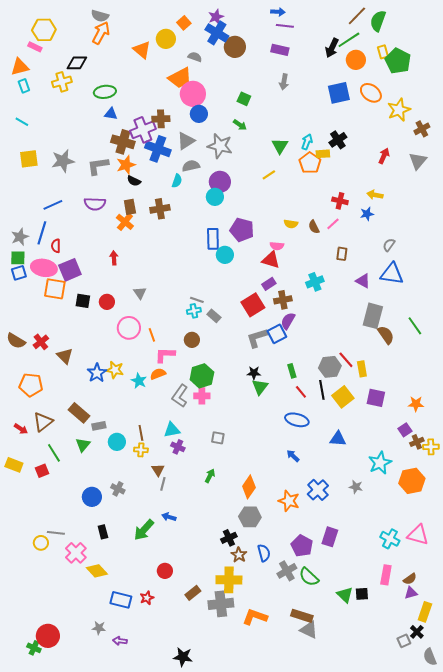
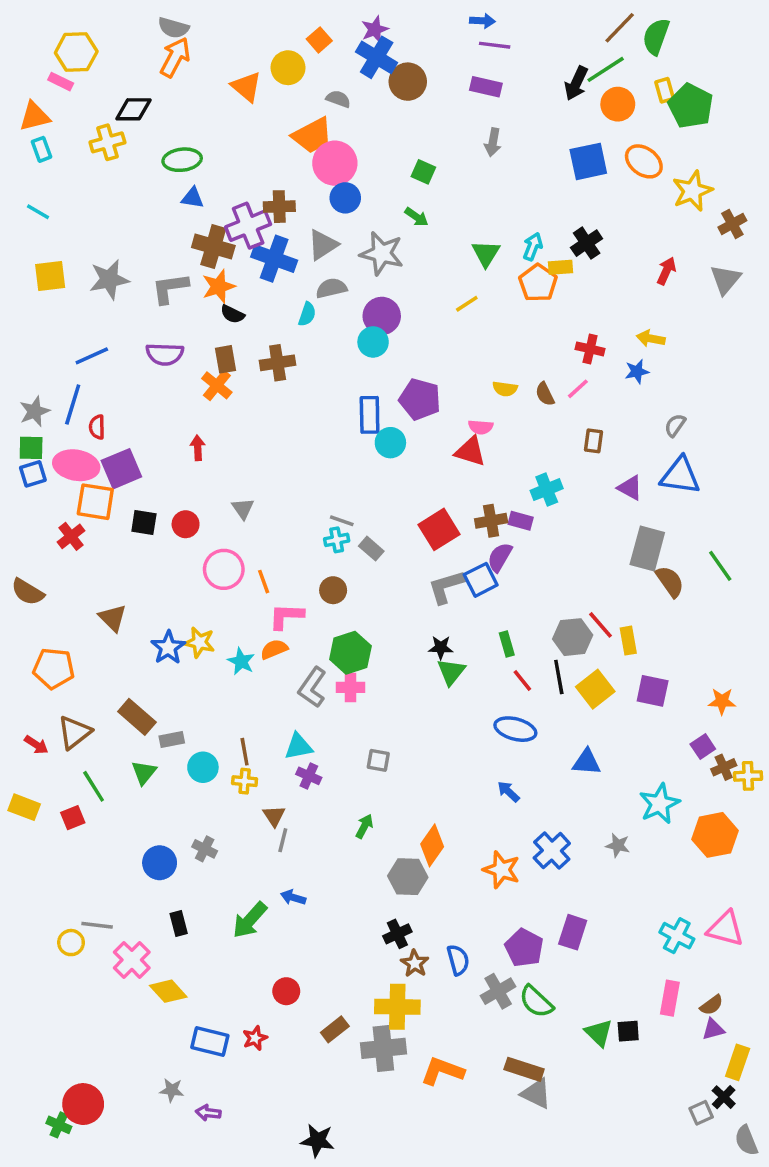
purple rectangle: (269, 284) -> (521, 521), moved, turned 48
red cross: (41, 342) -> (71, 536), moved
gray hexagon: (250, 517) -> (408, 877), moved

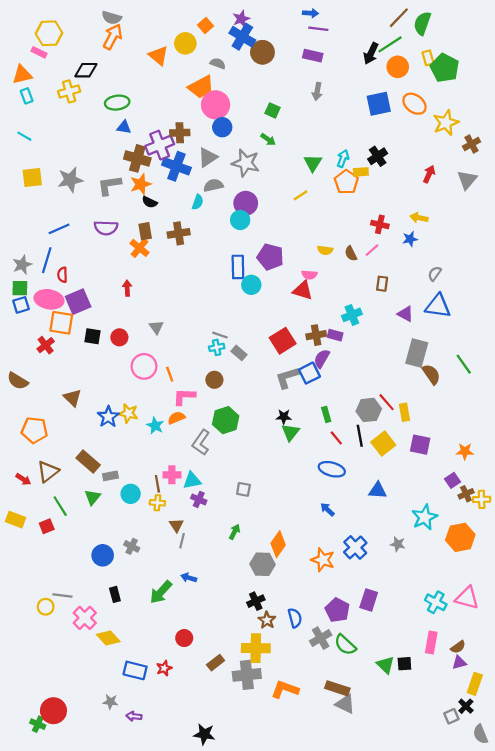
pink cross: (350, 687) -> (172, 475), moved

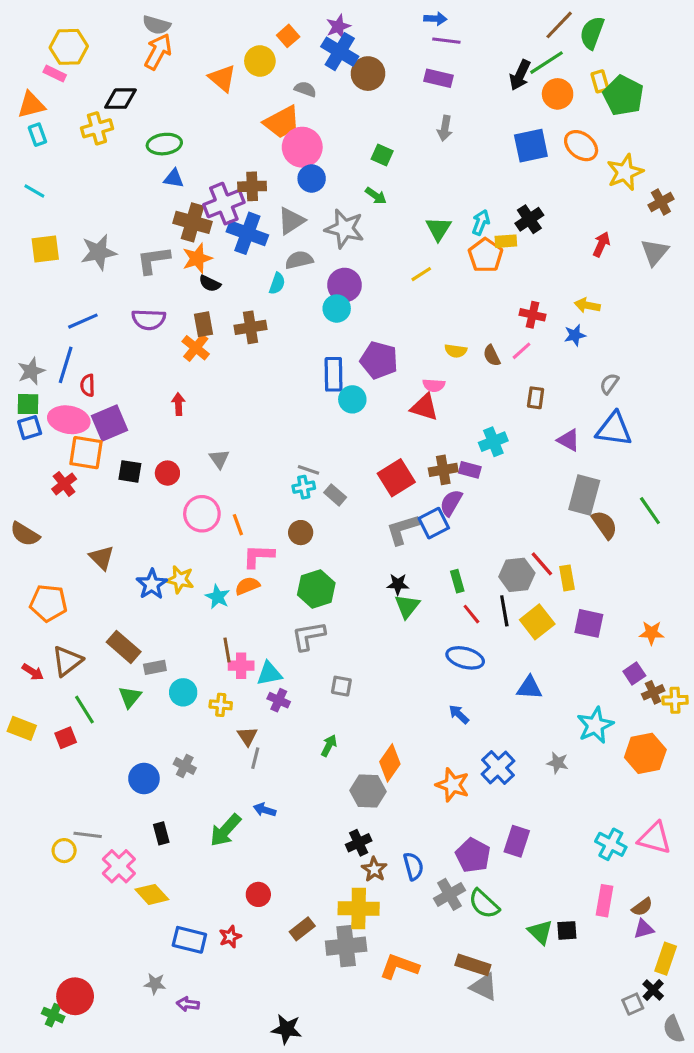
gray L-shape: (201, 442) -> (308, 636), moved, turned 45
brown line: (157, 484) -> (227, 650), moved

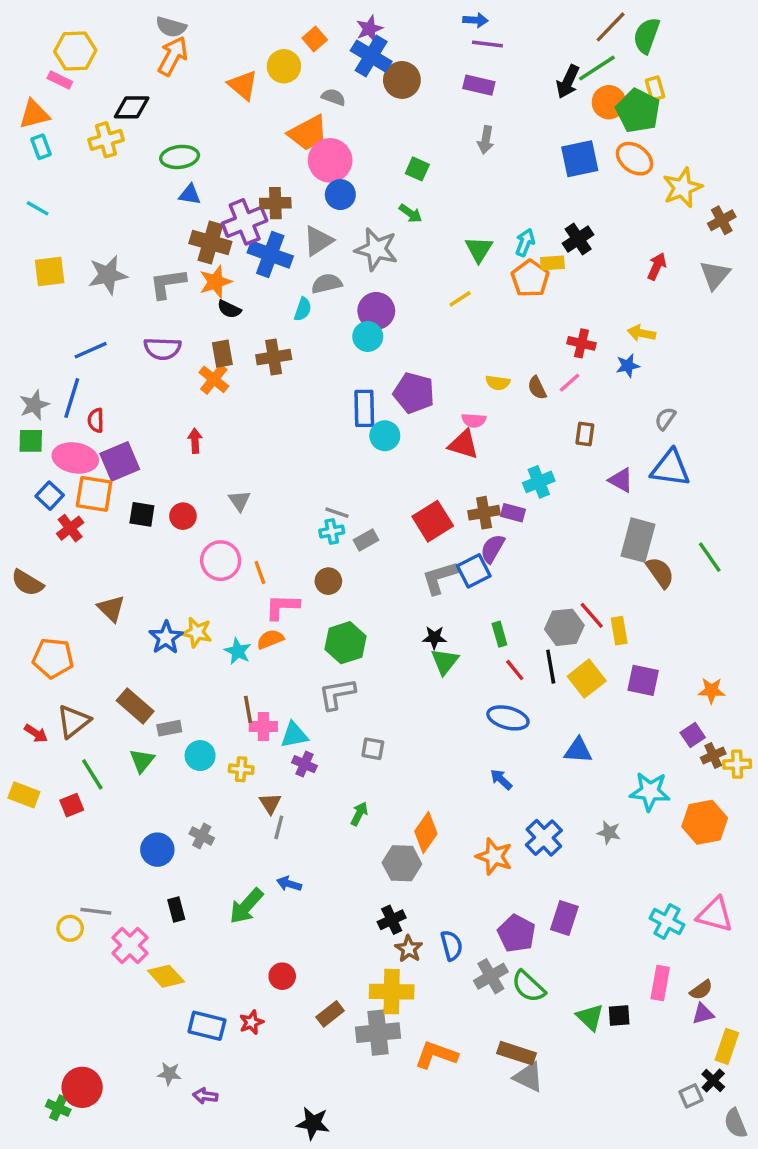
green pentagon: (623, 95) -> (638, 111), moved
blue square: (30, 428) -> (50, 496), moved, turned -30
gray rectangle: (335, 495) -> (366, 540), turned -70
cyan star: (595, 725) -> (650, 791), turned 30

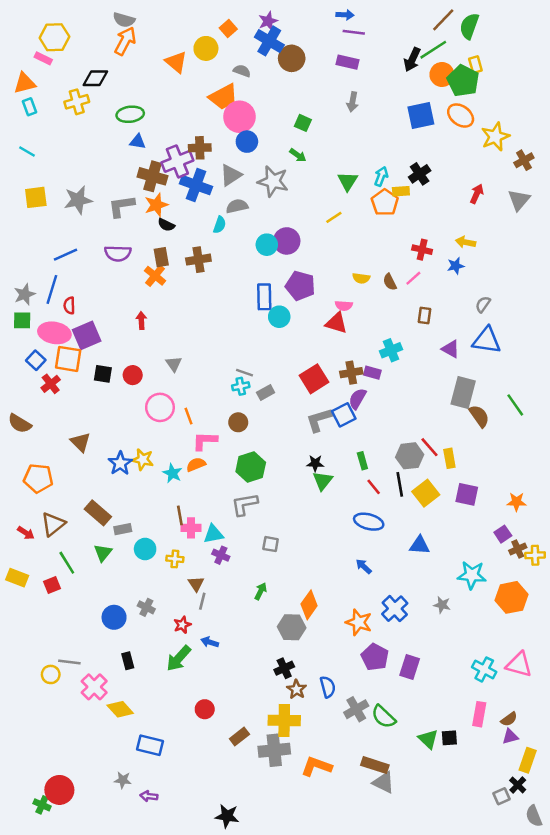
purple circle: (376, 311) -> (287, 241), moved
purple pentagon: (517, 933) -> (375, 657), moved
red star: (251, 1022) -> (182, 625), moved

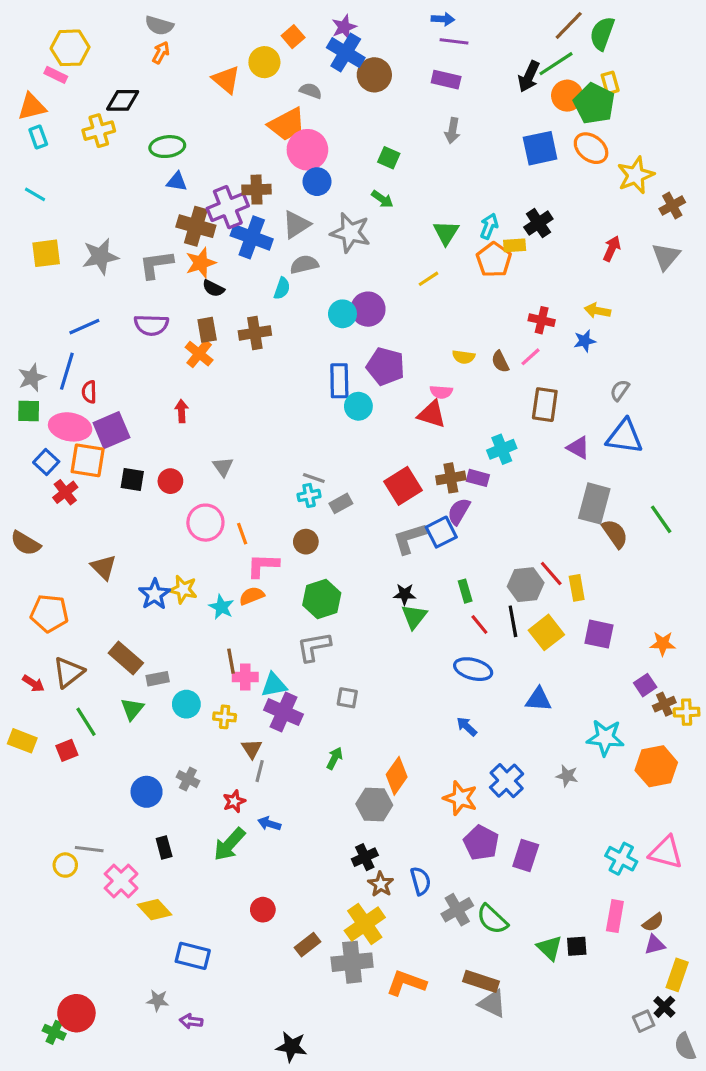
orange arrow: (125, 41) -> (161, 53), size x0.6
brown rectangle: (425, 315) -> (545, 405), size x1.5
purple cross: (221, 555) -> (284, 712), size x1.6
yellow cross: (284, 720) -> (365, 924), turned -36

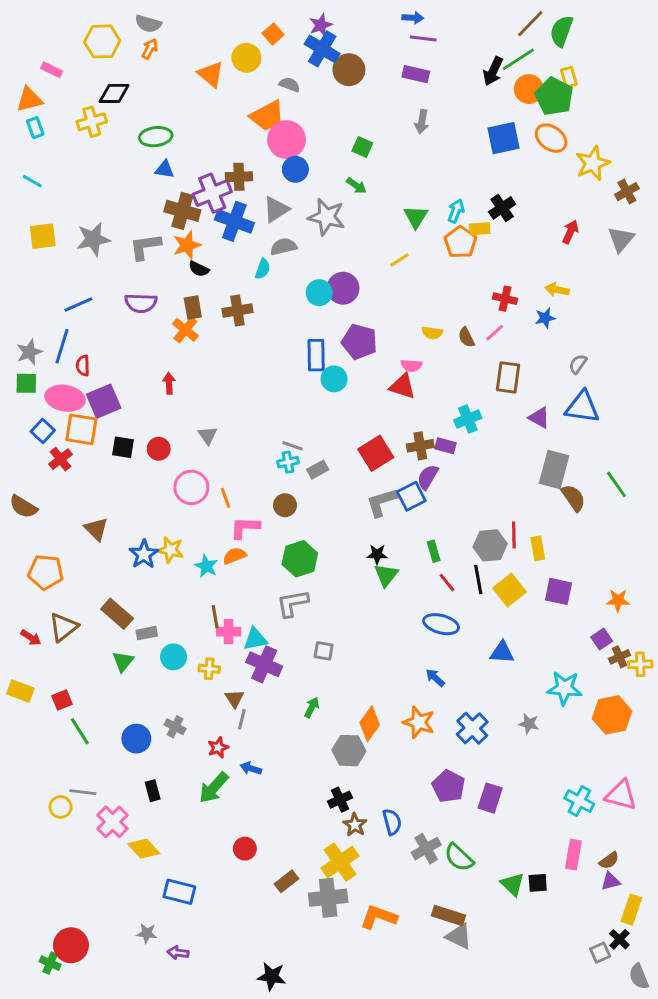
yellow hexagon: (70, 48) -> (102, 41), moved
red line: (551, 574) -> (514, 535), turned 40
green line: (86, 722) -> (80, 731), moved
orange star: (460, 798) -> (419, 722), moved

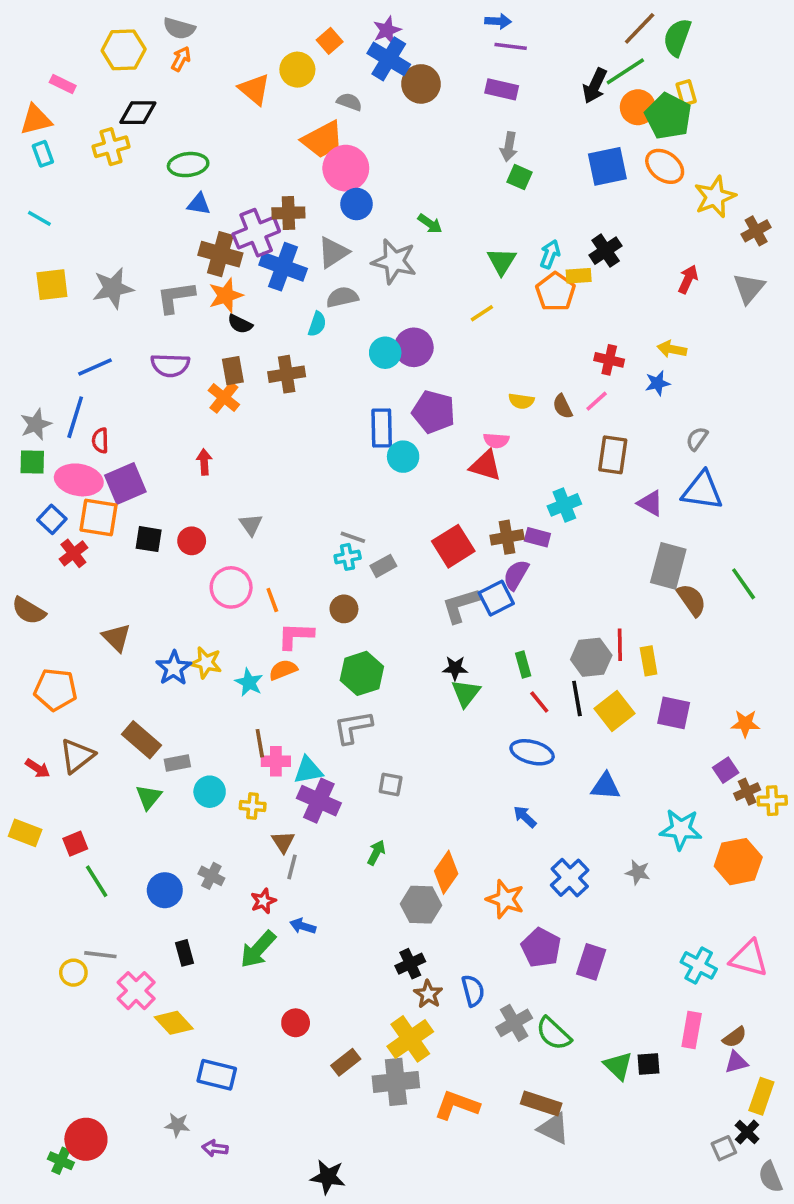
green square: (362, 147) -> (520, 177), moved
orange star: (419, 722) -> (505, 899), moved

